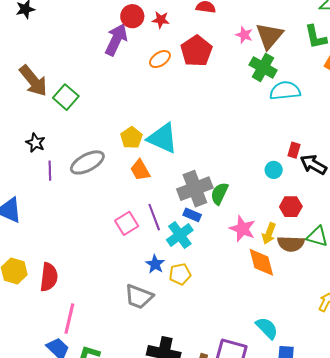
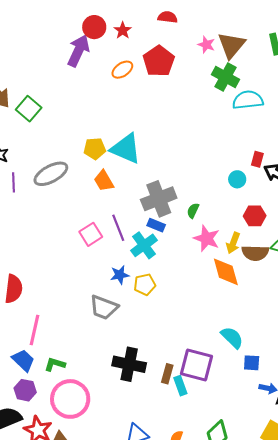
red star: (161, 20) -> (123, 30), turned 30
yellow pentagon: (131, 138) -> (95, 149), turned 30
green semicircle: (219, 194) -> (193, 211), moved, size x0.7
blue star: (155, 264) -> (120, 275), turned 30

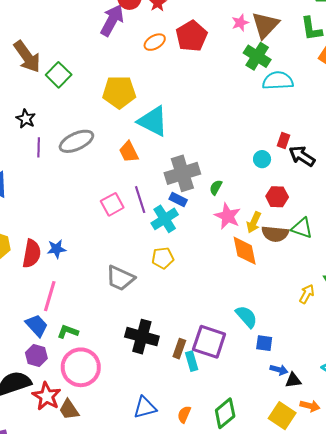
pink star: (206, 45) -> (240, 23), turned 30
yellow pentagon: (95, 149) -> (119, 92), moved, size x1.5
blue star: (120, 275) -> (56, 249), moved

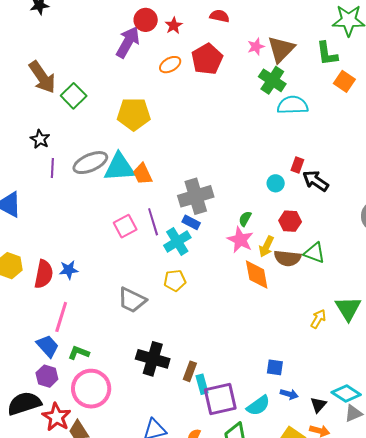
cyan triangle: (153, 121) -> (119, 167), moved, turned -32
green semicircle: (216, 187) -> (245, 219), moved
cyan semicircle: (246, 317) -> (258, 406), moved, turned 95
purple square: (209, 342) -> (220, 399), moved, turned -32
black triangle: (293, 380) -> (318, 405), moved, turned -42

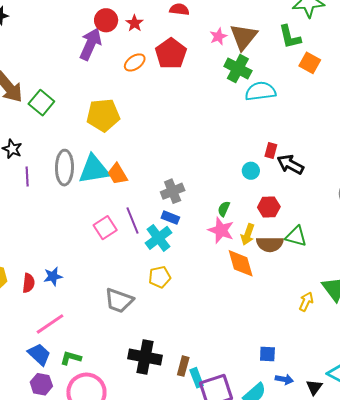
gray ellipse: (90, 163) -> (64, 168), turned -60
gray cross: (196, 196) -> (173, 191), size x0.7
red semicircle: (44, 274) -> (29, 283), size x0.7
pink line: (61, 317) -> (50, 324), turned 44

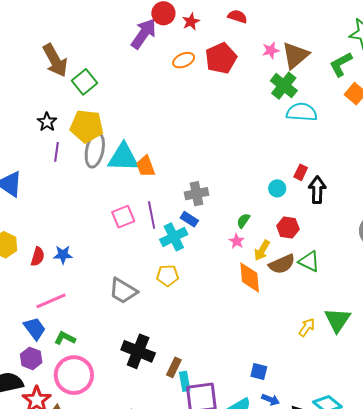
green L-shape: (290, 37) -> (341, 64), turned 64
yellow pentagon: (103, 115) -> (87, 126), moved
black arrow: (290, 164) -> (317, 190), turned 52
pink star: (221, 230) -> (237, 241), size x0.6
brown semicircle: (270, 244) -> (282, 264), turned -36

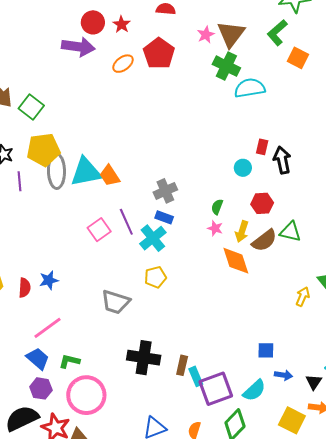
purple arrow: (144, 34) -> (78, 47), turned 76

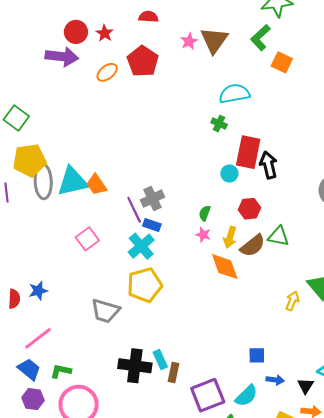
green cross: (226, 66) -> (219, 124), moved, size x0.6
red rectangle: (262, 147) -> (248, 152), size x2.0
purple line: (126, 222) -> (134, 210), moved
yellow pentagon: (155, 277) -> (145, 285), size x1.6
cyan rectangle: (196, 376) -> (160, 359), moved

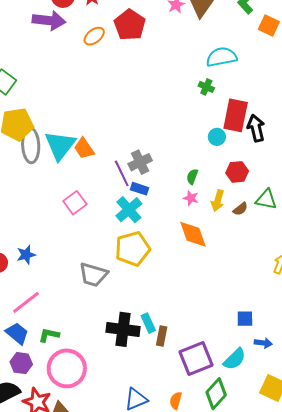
cyan triangle: (73, 182) -> (60, 145), turned -40
brown semicircle: (253, 246) -> (240, 209), size x0.6
orange diamond: (225, 267) -> (193, 234), moved

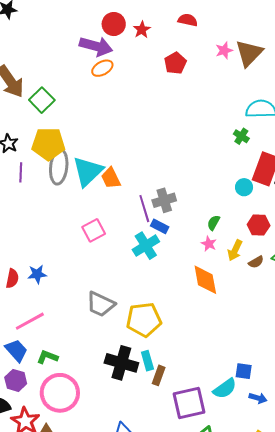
red pentagon: (130, 25) -> (175, 63), size x0.7
orange ellipse: (94, 36) -> (102, 68), moved
yellow pentagon: (133, 249) -> (144, 320), moved
cyan semicircle: (235, 359) -> (225, 388), moved

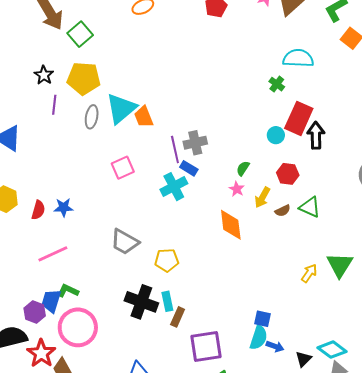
gray ellipse: (59, 167) -> (92, 117), moved, size x0.7
yellow pentagon: (144, 320) -> (167, 260), size x0.7
blue trapezoid: (16, 350) -> (51, 301), moved, turned -125
cyan semicircle: (225, 388) -> (259, 337), moved, turned -40

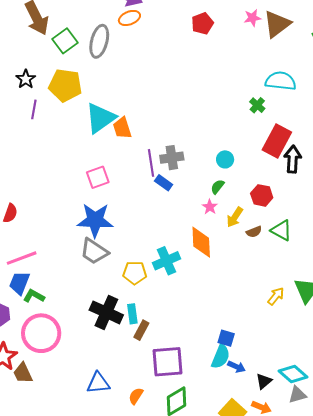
gray ellipse: (92, 117) -> (99, 41), moved, size x1.4
cyan circle: (276, 135) -> (225, 159), moved
cyan cross: (174, 187) -> (167, 261), moved
blue star: (63, 207) -> (95, 220), moved, size x1.8
blue trapezoid: (51, 301) -> (19, 283), moved

